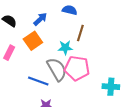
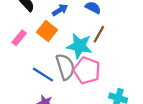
orange square: (33, 41) -> (47, 31), turned -30
cyan star: (65, 48) -> (79, 46), size x1.6

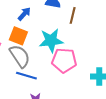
brown line: (99, 34) -> (73, 15), moved
gray semicircle: (65, 67) -> (20, 56), moved

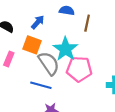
cyan star: (51, 41) -> (65, 49), turned -30
gray semicircle: (20, 56) -> (49, 63), moved

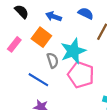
blue arrow: (38, 22) -> (54, 16), turned -128
gray semicircle: (49, 63) -> (53, 60), size x0.6

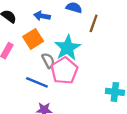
orange square: (41, 37) -> (33, 39), turned 30
pink pentagon: (81, 75) -> (64, 71), moved, turned 30

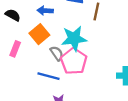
cyan star: (68, 48) -> (74, 38), turned 30

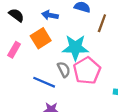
gray semicircle: (57, 53) -> (64, 69), moved
pink pentagon: (74, 61) -> (87, 71), moved

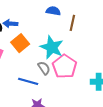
blue arrow: (50, 15) -> (10, 24), moved
cyan star: (75, 48) -> (52, 47), turned 30

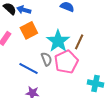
brown line: (72, 23) -> (79, 42), moved

